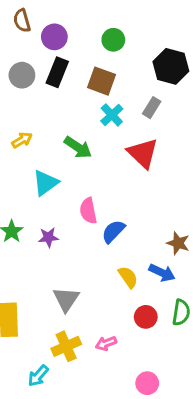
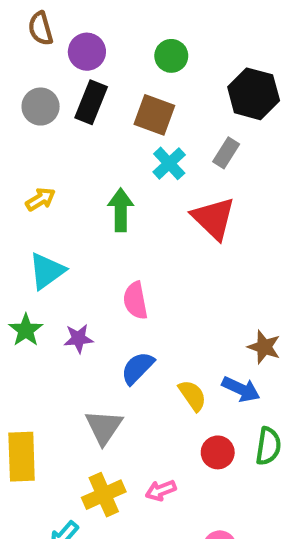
green arrow: (78, 147) -> (121, 210), turned -124
cyan triangle: (46, 183) -> (47, 271), moved
blue semicircle: (113, 231) -> (138, 368), moved

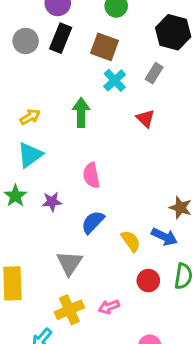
yellow arrow: (41, 199) -> (30, 117), moved
red triangle: (213, 218) -> (145, 118), size x0.6

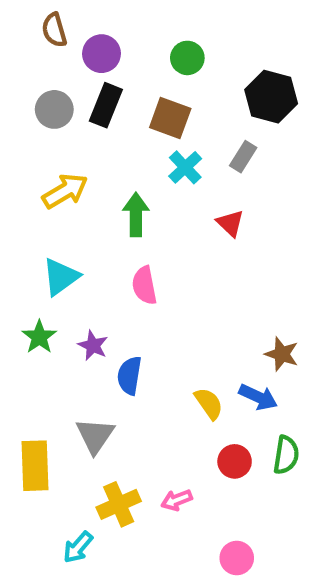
yellow arrow: (30, 117) -> (65, 191), moved, size x1.5
pink semicircle: (91, 175) -> (144, 285), moved
purple star: (52, 202) -> (93, 346), turned 30
blue semicircle: (93, 222) -> (129, 376), moved, turned -35
gray triangle: (69, 263) -> (95, 436), moved

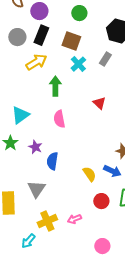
yellow arrow: (65, 191) -> (36, 62), moved
red triangle: (230, 223) -> (99, 103), moved

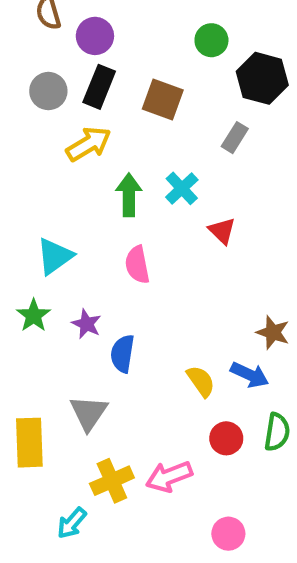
green circle: (79, 13) -> (211, 40), moved
cyan cross: (78, 64) -> (182, 188), moved
pink arrow: (74, 219) -> (169, 476), size x1.5

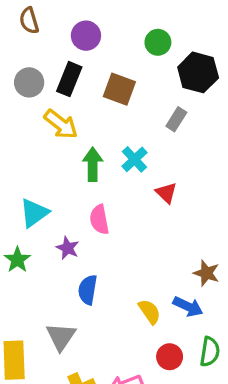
purple circle: (95, 36) -> (86, 36), moved
yellow arrow: (89, 144) -> (61, 124), turned 69
purple star: (86, 324) -> (68, 248), moved

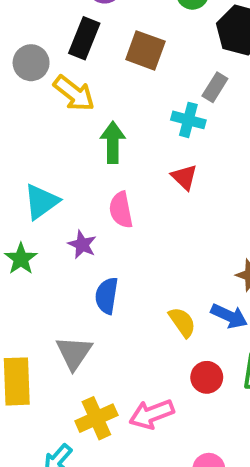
gray circle: (29, 82) -> (31, 63), moved
cyan cross: (134, 159) -> (188, 120), moved, turned -32
red triangle: (166, 193) -> (184, 177), moved

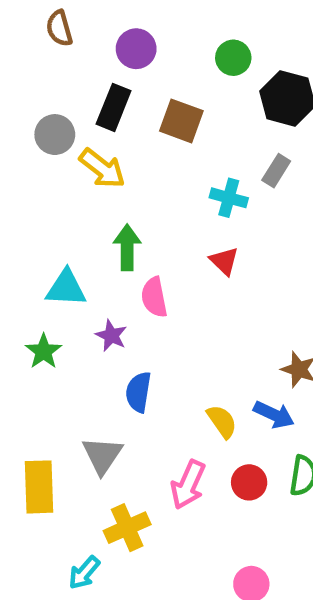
gray rectangle: (215, 87) -> (276, 171), moved
green arrow: (113, 142) -> (127, 247), moved
cyan triangle: (41, 202) -> (66, 288), turned 39
pink arrow: (152, 414) -> (188, 485), moved, turned -45

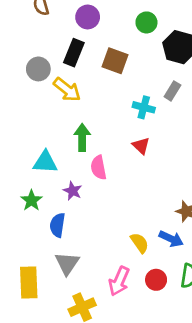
blue semicircle: (138, 392) -> (57, 225), moved

